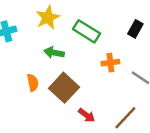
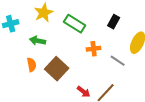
green arrow: (54, 53) -> (38, 41), moved
red arrow: (87, 115) -> (84, 92), moved

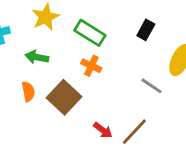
orange cross: (94, 49) -> (91, 66), moved, turned 32

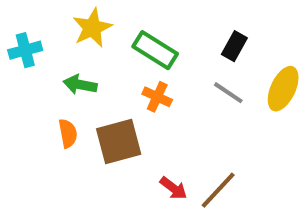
gray line: (152, 86) -> (228, 93), moved
brown square: (64, 97) -> (119, 141), turned 32

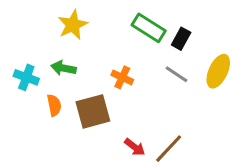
cyan cross: (25, 50) -> (26, 77), moved, turned 35
green rectangle: (155, 50) -> (149, 28), moved

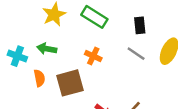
green rectangle: (149, 28) -> (94, 17), moved
black rectangle: (181, 39) -> (140, 25), turned -35

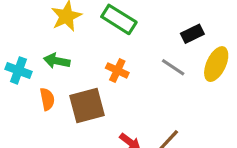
black rectangle: (140, 25) -> (192, 34), moved, turned 70

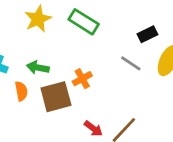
green arrow: (57, 61) -> (38, 68), moved
orange cross: (117, 70) -> (82, 79), moved, turned 36

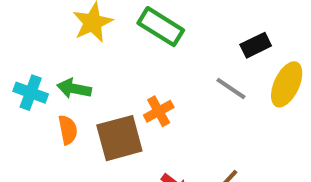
green arrow: (38, 68) -> (74, 89), moved

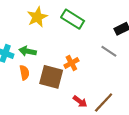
brown square: (119, 138) -> (51, 77), turned 30

